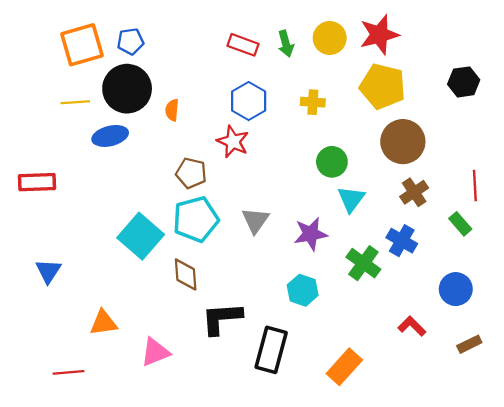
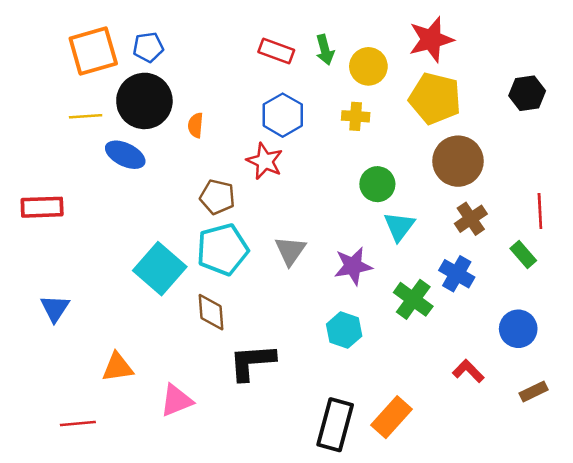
yellow circle: (330, 38) -> (368, 66), moved
blue ellipse: (110, 136) -> (125, 155), turned 40
black rectangle: (271, 350) -> (335, 425), moved

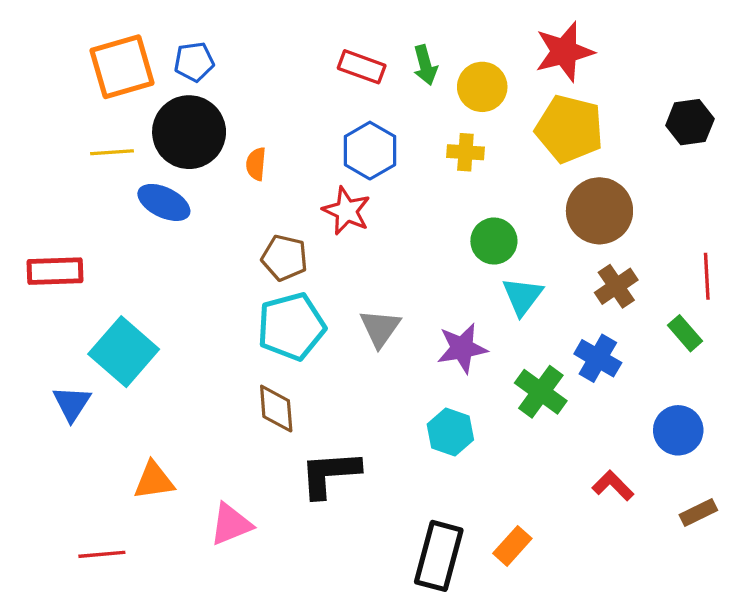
cyan square: (160, 269) -> (124, 352), moved
orange rectangle: (391, 417) -> (512, 546), size x0.7

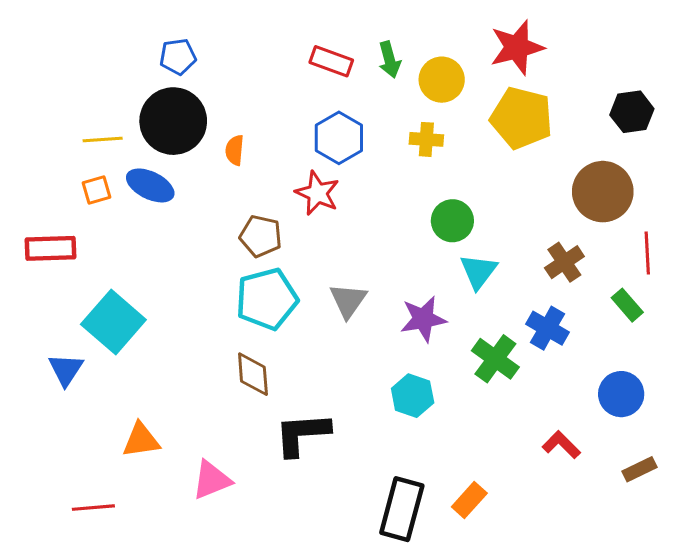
orange square: (122, 67) -> (97, 190), moved, size x0.5
brown circle: (599, 211) -> (603, 192), moved

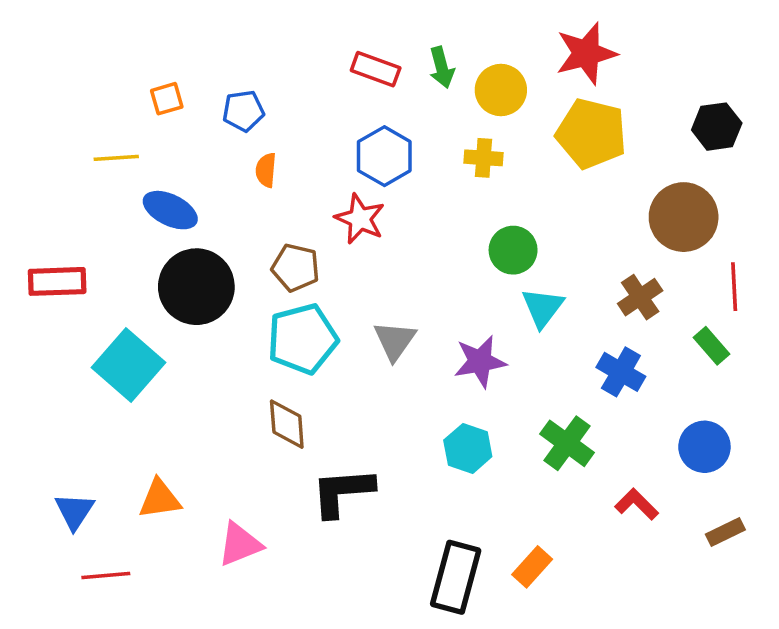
blue pentagon: (178, 57) -> (243, 111), moved
black circle: (173, 121) -> (196, 287), moved
orange square: (97, 190) -> (167, 99), moved
green cross: (495, 359) -> (567, 443), moved
blue triangle: (66, 370) -> (75, 511), moved

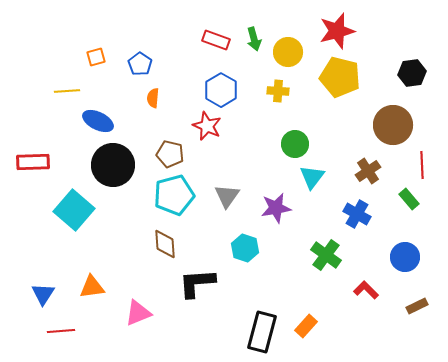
blue pentagon: (243, 111) -> (140, 64), turned -30
cyan hexagon: (468, 448) -> (245, 248), moved

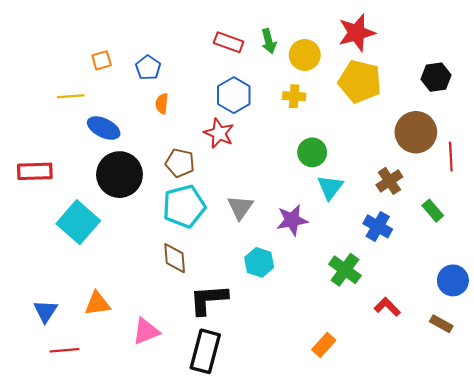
red line: (422, 165) -> (451, 157), moved
blue circle: (405, 257) -> (453, 280), moved
brown rectangle: (417, 306) -> (441, 324), turned 55
black rectangle: (262, 332) -> (205, 351), moved

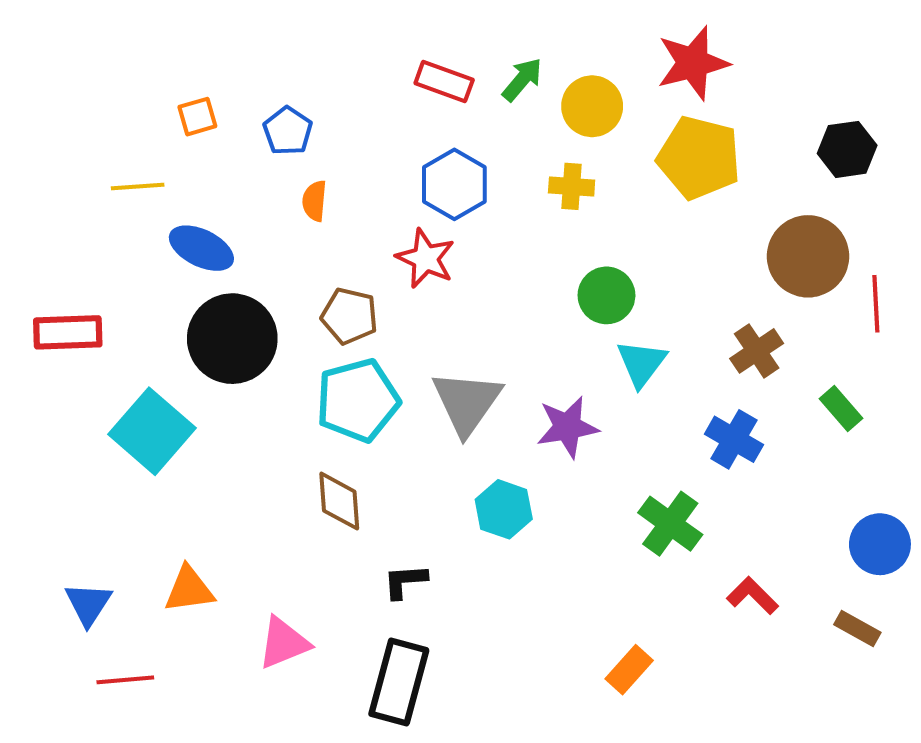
green arrow: (269, 41) -> (522, 80), turned -125
gray triangle: (240, 207) -> (467, 402), size x1.4
black L-shape: (208, 299) -> (405, 581), size x0.6

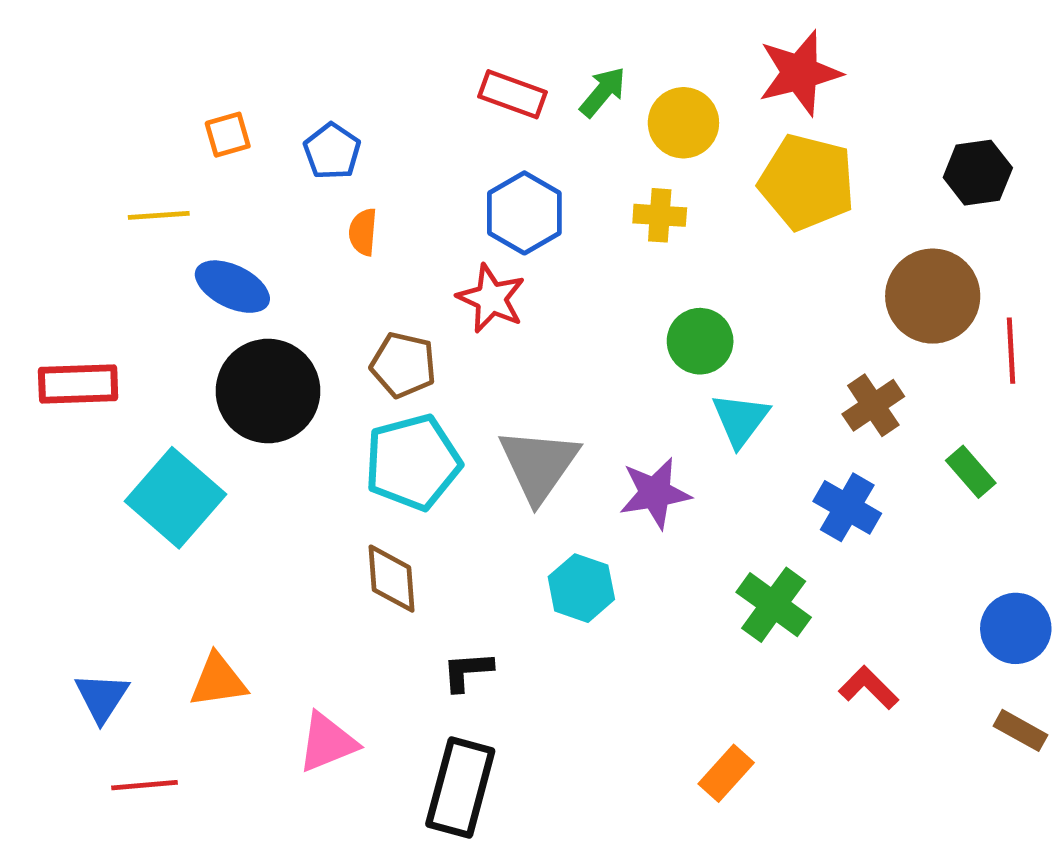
brown rectangle: (857, 629) -> (1021, 730), moved

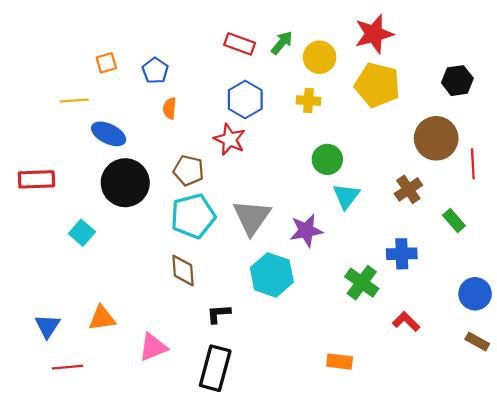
cyan square: (175, 498) -> (82, 233), size x0.6
blue cross: (847, 507) -> (402, 254), moved, turned -32
cyan hexagon: (581, 588) -> (272, 275), size x1.4
orange rectangle: (726, 773) -> (340, 362), turned 55

